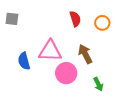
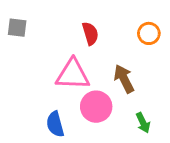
red semicircle: (75, 19) -> (90, 33), moved
blue semicircle: (24, 61) -> (55, 124), moved

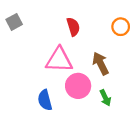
gray square: (17, 28) -> (14, 22), turned -35
green arrow: (143, 123) -> (105, 98), moved

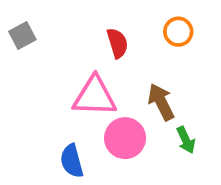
orange circle: (121, 27) -> (178, 32), moved
green arrow: (105, 98) -> (186, 140), moved

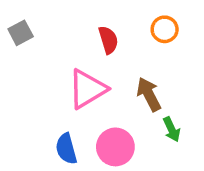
pink triangle: (95, 96) -> (87, 89), turned -33
pink circle: (125, 138) -> (115, 147), moved

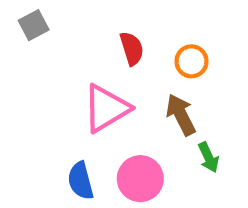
orange circle: (165, 29) -> (191, 61), moved
gray square: (21, 33) -> (34, 25), moved

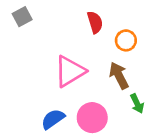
red semicircle: (132, 49) -> (95, 22), moved
blue semicircle: (81, 181) -> (53, 119), turned 70

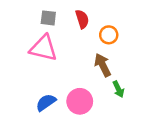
gray square: (22, 17) -> (48, 18), moved, turned 35
pink triangle: (70, 71) -> (43, 48), moved, turned 44

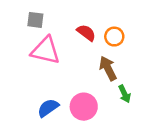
gray square: (48, 18) -> (35, 20), moved
red semicircle: (82, 19) -> (86, 33), moved, turned -36

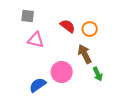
pink triangle: (46, 51) -> (36, 40), size x0.7
pink circle: (84, 107) -> (62, 72), moved

